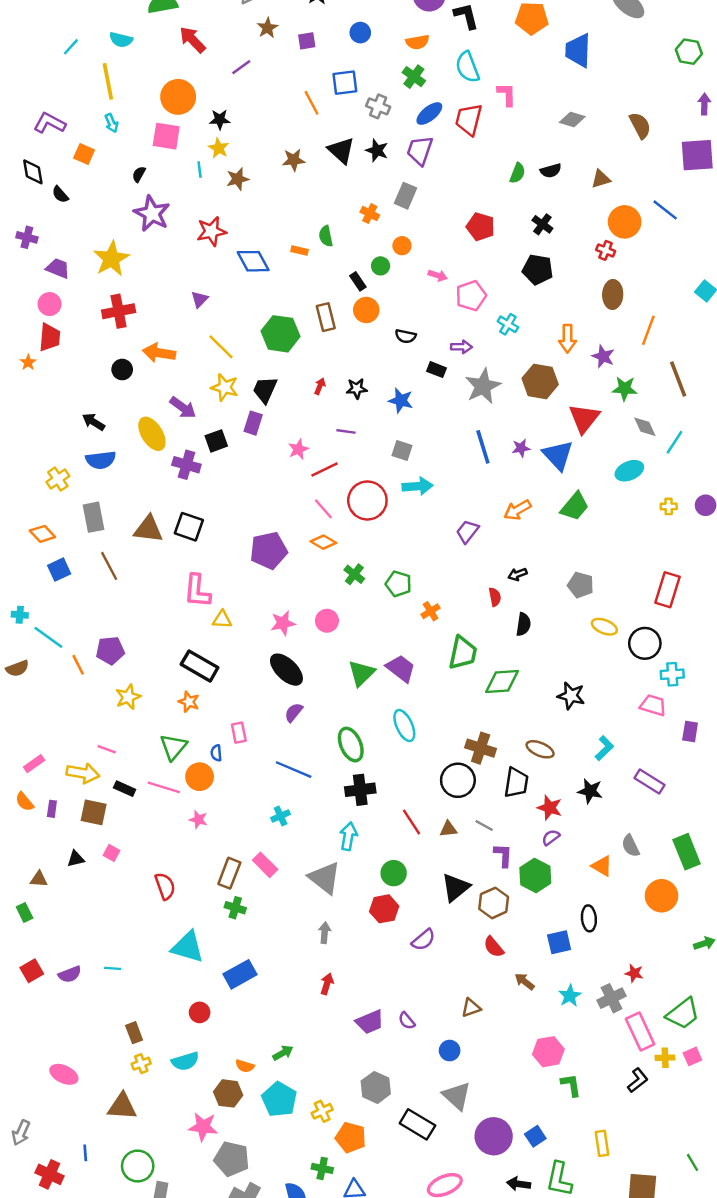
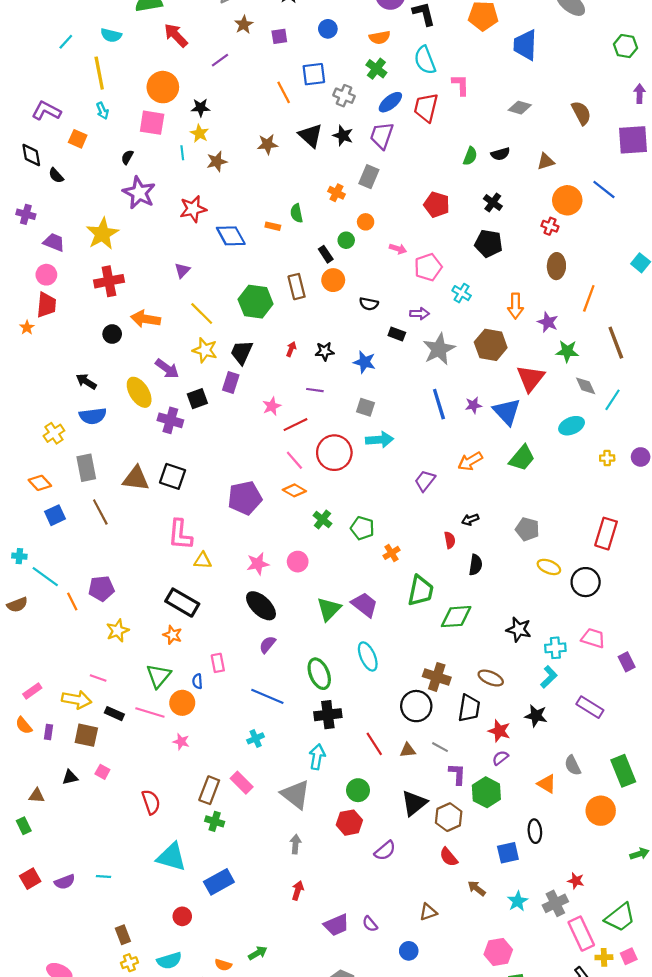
cyan cross: (672, 674) -> (555, 648), moved
purple rectangle: (690, 731) -> (627, 662), turned -36

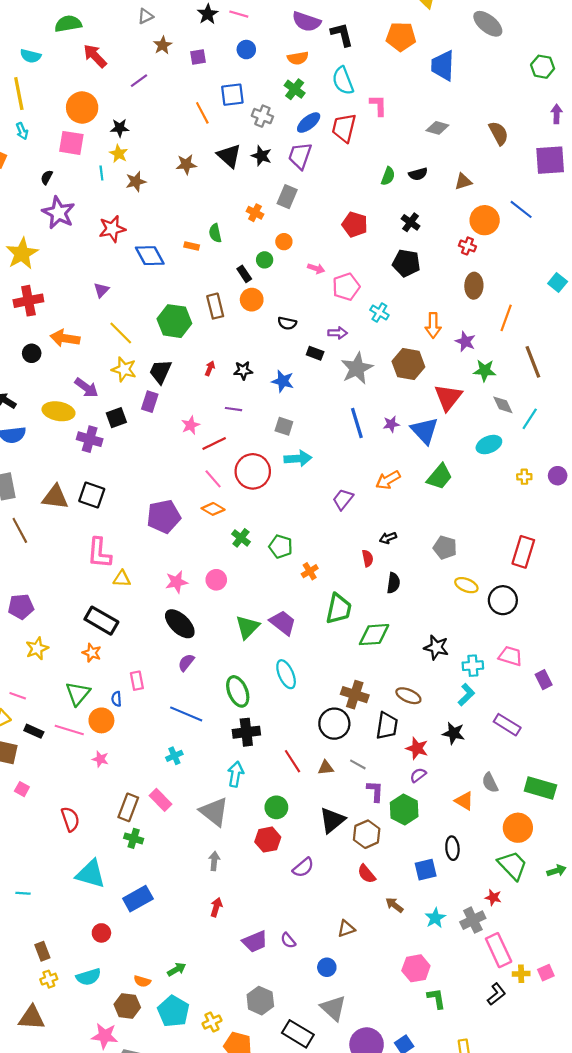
yellow ellipse: (139, 392) -> (58, 411), turned -48
green rectangle: (623, 771) -> (540, 788), turned -52
green trapezoid: (620, 917) -> (513, 865), moved, turned -96

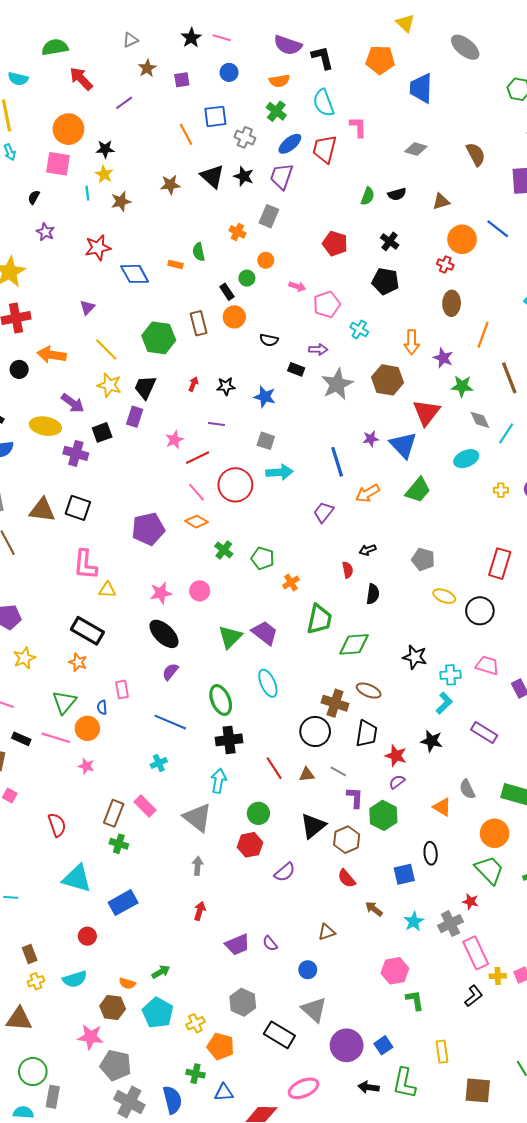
purple star: (58, 213) -> (45, 232), size x0.6
blue line: (357, 423) -> (337, 462), moved
brown ellipse: (408, 696) -> (369, 691), moved

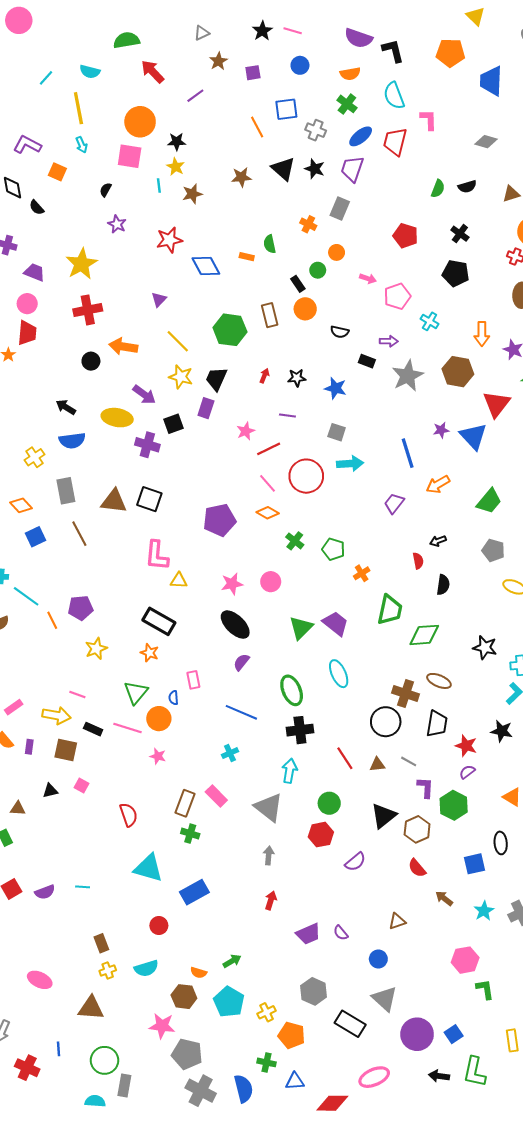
green trapezoid: (418, 490) -> (489, 501), moved

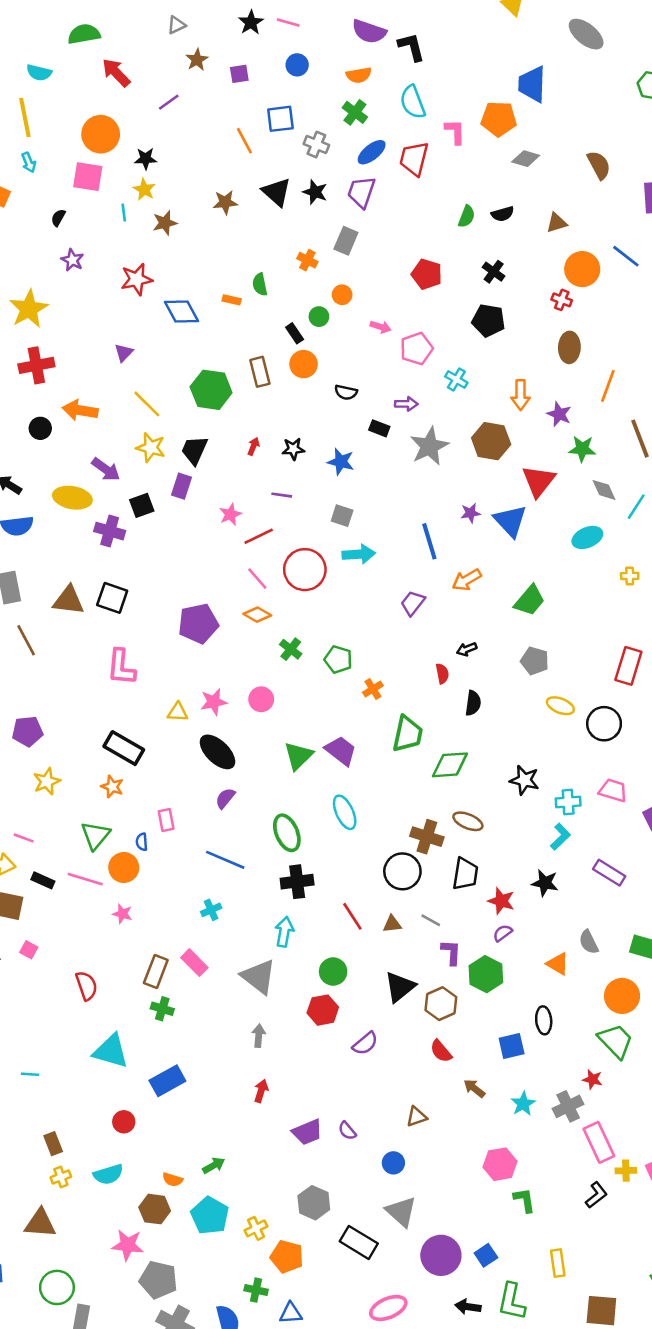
orange pentagon: (450, 53) -> (499, 119), moved
yellow triangle: (179, 581) -> (178, 712), moved

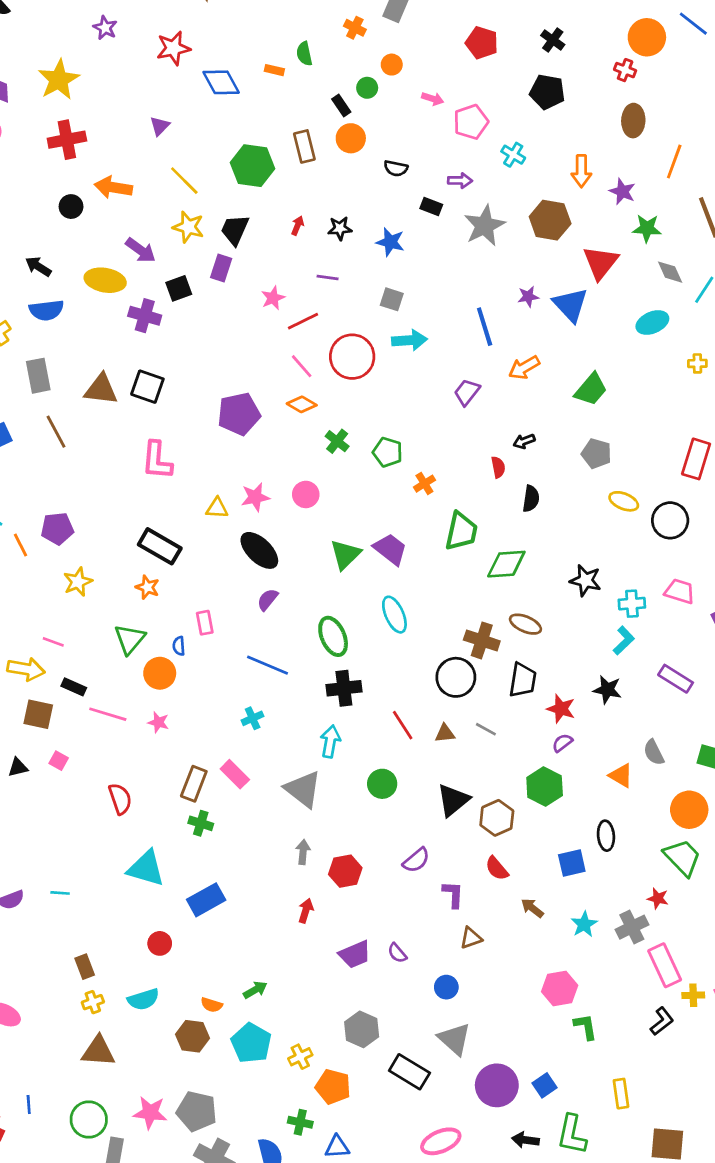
pink line: (85, 879) -> (108, 714), moved
purple L-shape: (451, 952) -> (453, 894), moved
red hexagon: (323, 1010) -> (345, 871), moved
brown triangle: (40, 1223) -> (98, 1051), moved
pink star: (128, 1245) -> (150, 1113), moved

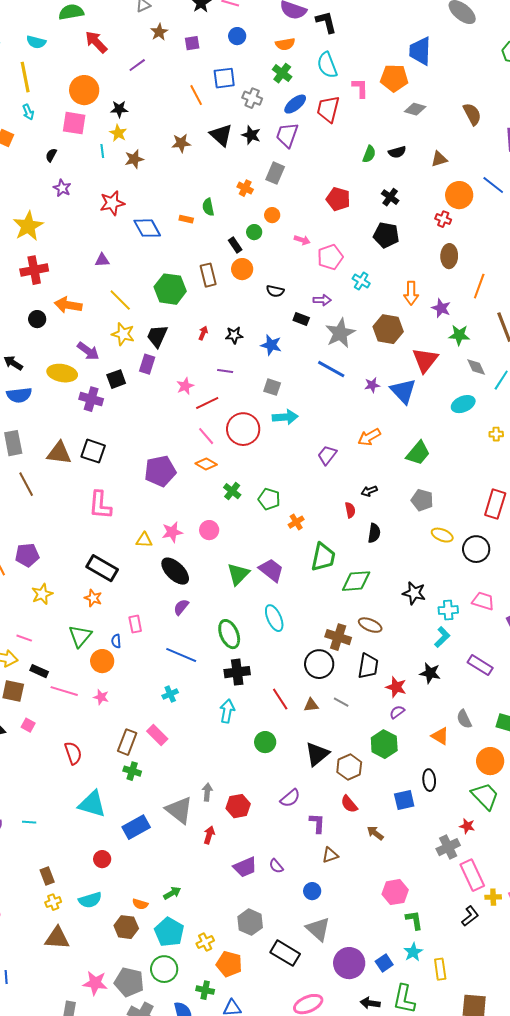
purple triangle: (160, 126) -> (102, 260), turned 42
blue line: (485, 327) -> (331, 369), moved, turned -44
gray triangle: (303, 789) -> (179, 810), moved
cyan star: (584, 924) -> (413, 952), moved
green circle: (89, 1119) -> (164, 969), moved

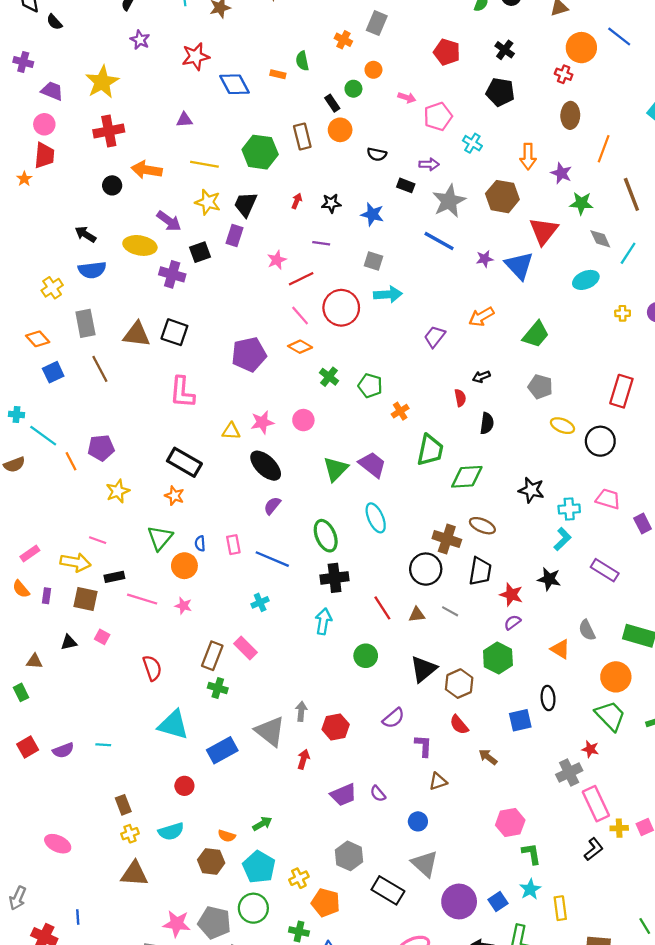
yellow line: (120, 300) -> (204, 164), turned -35
pink rectangle: (135, 624) -> (233, 545), moved
black rectangle: (39, 671) -> (114, 577), turned -36

